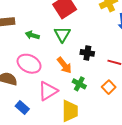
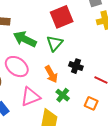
green arrow: (32, 35) -> (25, 39), size x1.6
orange square: (109, 87) -> (91, 103), turned -32

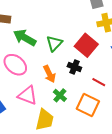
red square: (62, 17) -> (86, 45), moved, turned -30
pink triangle: (30, 97) -> (28, 95), turned 40
orange square: (91, 103) -> (88, 105), size x1.6

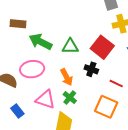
green triangle: (54, 43) -> (70, 46), turned 48
pink ellipse: (15, 65) -> (32, 69), turned -45
green cross: (60, 95) -> (70, 98), moved

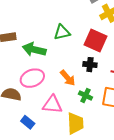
green triangle: (70, 46) -> (62, 32), moved
green cross: (70, 98) -> (85, 96), moved

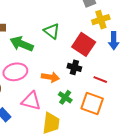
green triangle: (62, 32) -> (52, 31), turned 42
orange arrow: (68, 78) -> (50, 77), turned -48

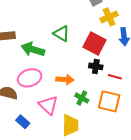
black cross: (74, 67) -> (96, 66), moved
pink triangle: (31, 101) -> (48, 105), turned 35

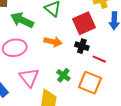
red square: (95, 43) -> (84, 23), turned 30
orange arrow: (65, 79) -> (53, 42), moved

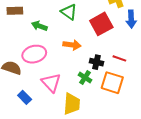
green arrow: (22, 20) -> (39, 26), size x0.7
black cross: (82, 46) -> (97, 62), moved

